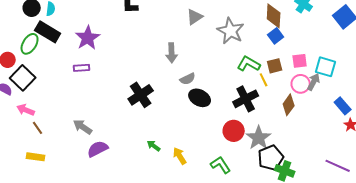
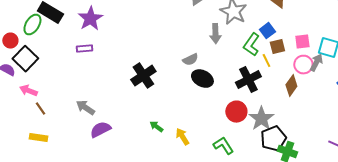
blue square: (276, 36) -> (267, 31), moved
gray arrow: (172, 53) -> (215, 34), moved
green L-shape: (249, 64) -> (251, 45), turned -85

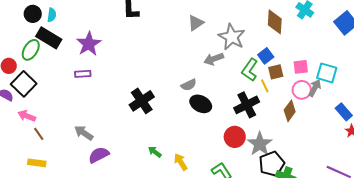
gray arrow: (215, 34) -> (214, 59), turned 72

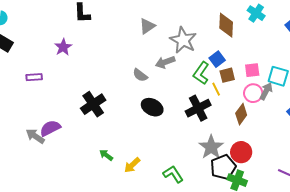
purple star: (89, 44) -> (63, 47), moved, size x0.7
gray semicircle: (189, 85) -> (140, 75), moved, turned 63
red circle: (235, 137) -> (241, 152), moved
purple semicircle: (99, 155) -> (50, 128), moved
yellow arrow: (181, 162) -> (132, 165), turned -102

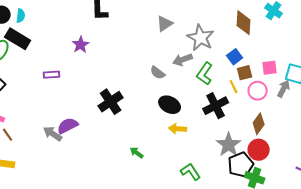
green L-shape: (201, 73) -> (205, 74), moved
pink circle: (253, 93) -> (258, 91), moved
brown diamond: (241, 114) -> (259, 124), moved
green arrow: (106, 155) -> (137, 153), moved
yellow arrow: (132, 165) -> (178, 129), moved, turned 48

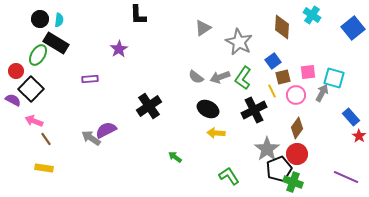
gray arrow: (183, 60) -> (220, 77), moved

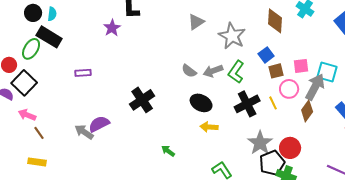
purple star: (119, 49) -> (112, 28), moved
yellow line: (272, 91) -> (273, 103), moved
gray arrow: (322, 93) -> (315, 87), size x1.5
brown diamond: (297, 128) -> (307, 111), moved

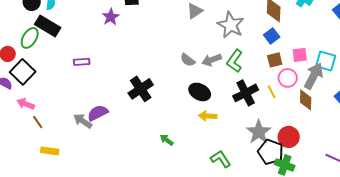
blue square: (266, 55) -> (272, 36), moved
brown diamond: (307, 111) -> (306, 100), turned -35
yellow rectangle: (37, 162) -> (50, 151), moved
black pentagon: (272, 163) -> (271, 152), turned -30

